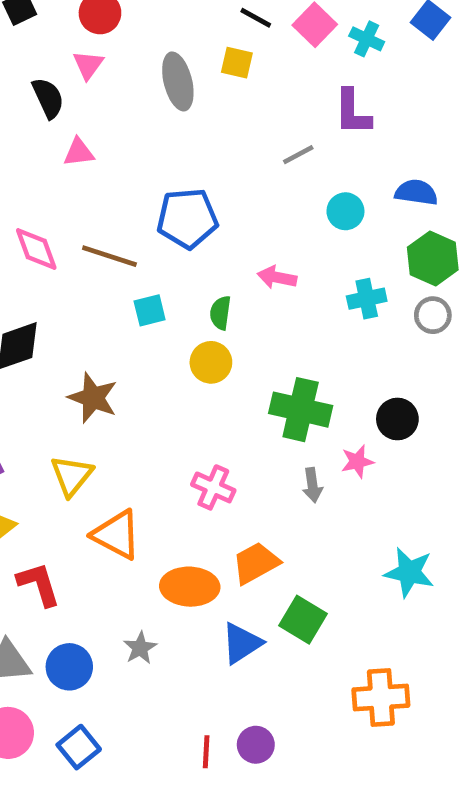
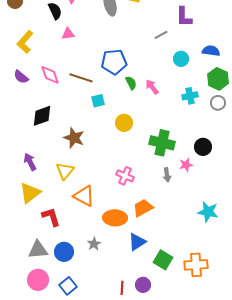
pink arrow: (277, 277) -> (152, 87), turned 42
green semicircle: (220, 313) -> (131, 83), moved, turned 144
green square: (303, 620) -> (163, 260), moved

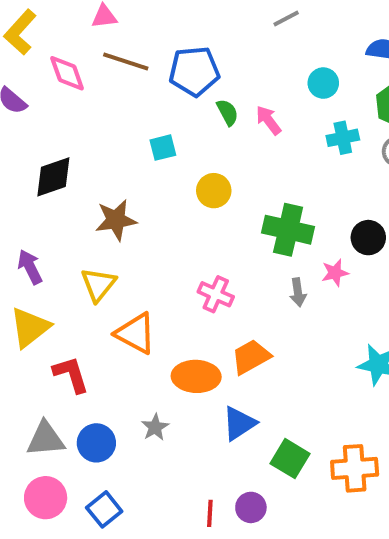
cyan circle: (181, 59) -> (323, 83), moved
pink diamond: (50, 75) -> (67, 73), moved
brown line: (81, 78) -> (126, 62), moved
brown star: (74, 138) -> (116, 220), turned -30

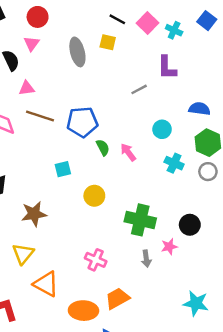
cyan cross: (343, 138) -> (174, 163), turned 36

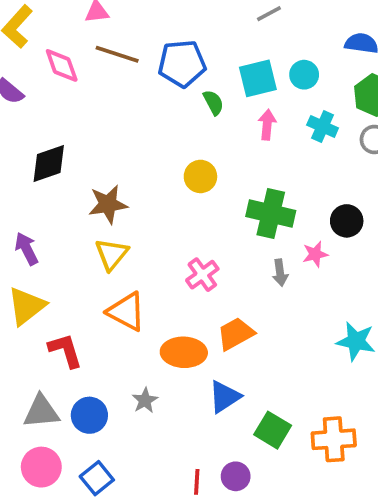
pink arrow: (128, 152) -> (267, 125), moved, turned 42
cyan square: (63, 169) -> (258, 78), moved, size x1.5
yellow triangle: (23, 254) -> (112, 254), moved
pink cross: (96, 260) -> (202, 275), turned 30

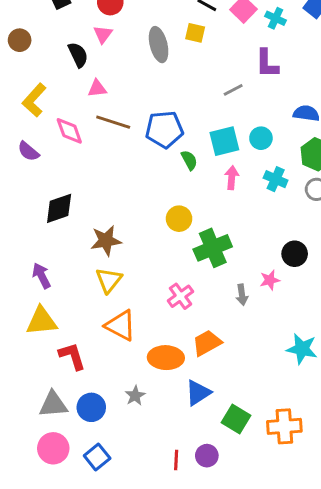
green cross: (271, 214) -> (213, 248), moved, turned -36
yellow triangle: (26, 306) -> (42, 321), turned 32

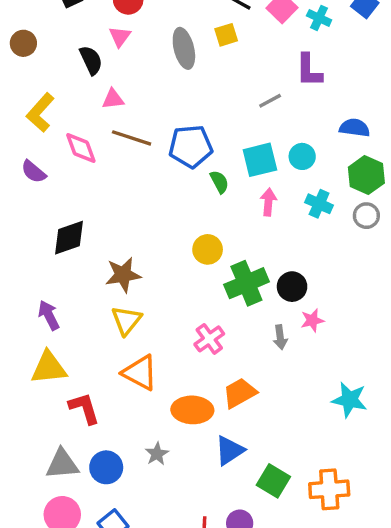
yellow square: (195, 33) -> (226, 35), turned -30
black circle: (295, 254) -> (292, 287), moved

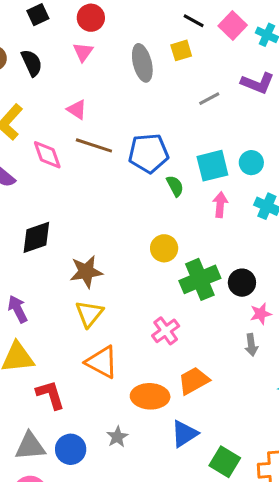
black semicircle: (91, 60) -> (32, 63), moved
purple L-shape: (309, 70) -> (258, 83), turned -68
pink triangle: (113, 99) -> (77, 110), turned 40
gray line: (270, 101) -> (209, 99), moved
gray arrow: (280, 337) -> (251, 345), moved

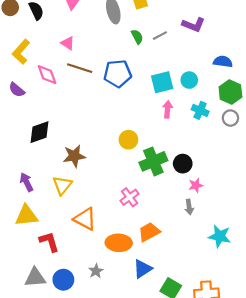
green semicircle: (175, 186) -> (137, 37), moved
yellow triangle: (89, 314) -> (62, 185), moved

